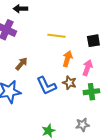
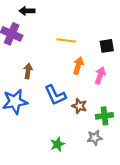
brown arrow: (21, 64) -> (28, 71), turned -32
brown star: (69, 83) -> (79, 106), moved
green cross: (91, 92) -> (104, 116), moved

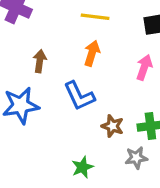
orange arrow: (78, 66) -> (92, 53), moved
brown star: (79, 106) -> (112, 126), moved

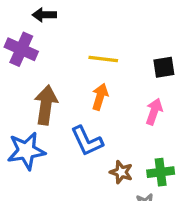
brown arrow: (40, 61) -> (46, 105), size x1.6

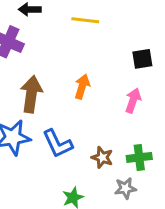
yellow line: (103, 59) -> (85, 20), moved
blue L-shape: (87, 141) -> (58, 144), moved

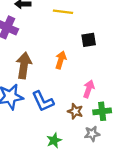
black square: (142, 59) -> (89, 40), moved
pink arrow: (133, 100) -> (89, 89), moved

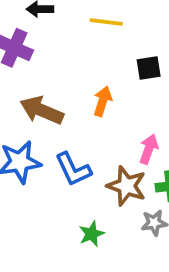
brown arrow: (24, 65) -> (42, 110), turned -75
brown star: (75, 111) -> (127, 186), size x1.5

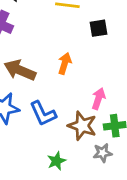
black square: (149, 68) -> (98, 28), moved

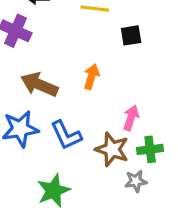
green star: (56, 161) -> (53, 191), moved, size x1.5

